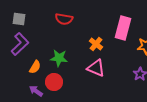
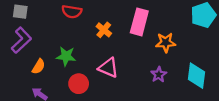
orange cross: (96, 44) -> (104, 30), moved
red circle: (54, 82) -> (79, 84), moved

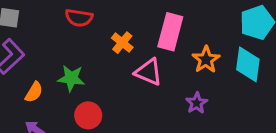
orange star: (166, 42) -> (206, 60), turned -30
pink triangle: (108, 68) -> (149, 72), moved
cyan diamond: (196, 76) -> (248, 64), moved

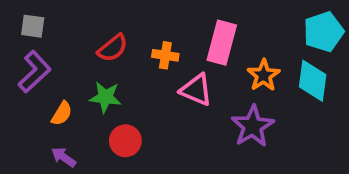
red semicircle: (79, 18) -> (113, 48), moved, turned -48
orange cross: (122, 43) -> (165, 55), turned -30
purple star: (197, 103) -> (253, 126), size x1.6

